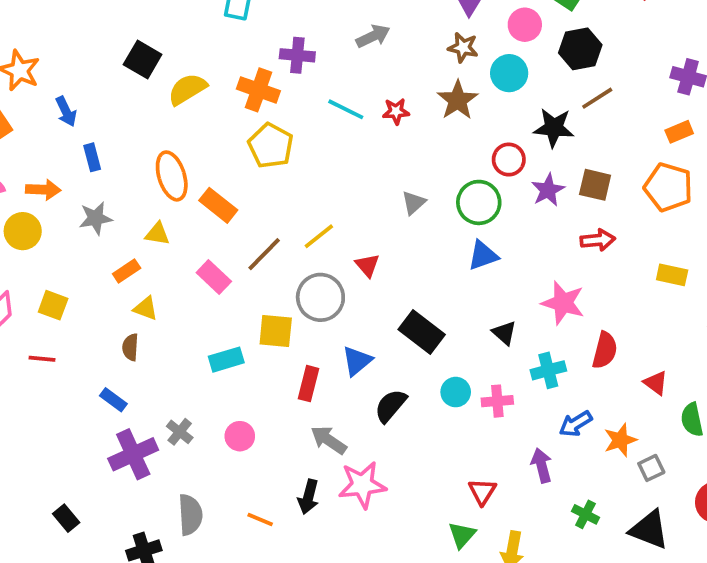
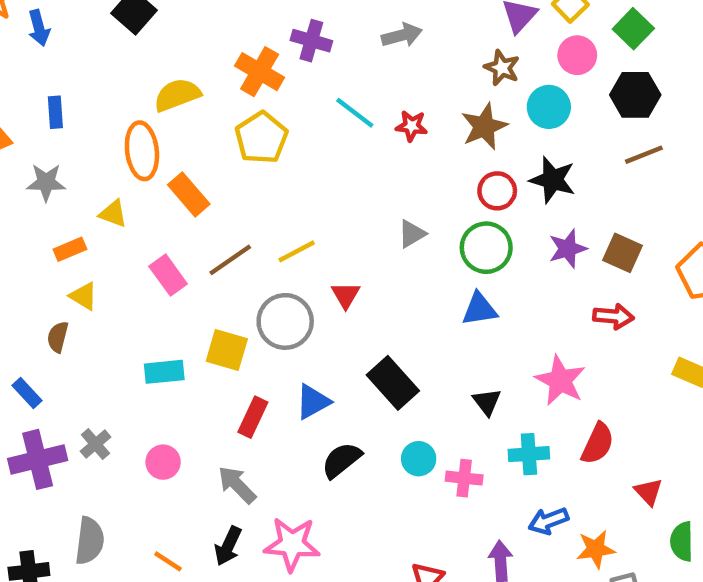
yellow semicircle: (187, 89) -> (177, 95), moved
blue arrow: (66, 111) -> (39, 28), moved
black star: (554, 128) -> (553, 180), moved
red circle: (509, 160) -> (497, 191), moved
gray arrow: (329, 440) -> (237, 485), moved

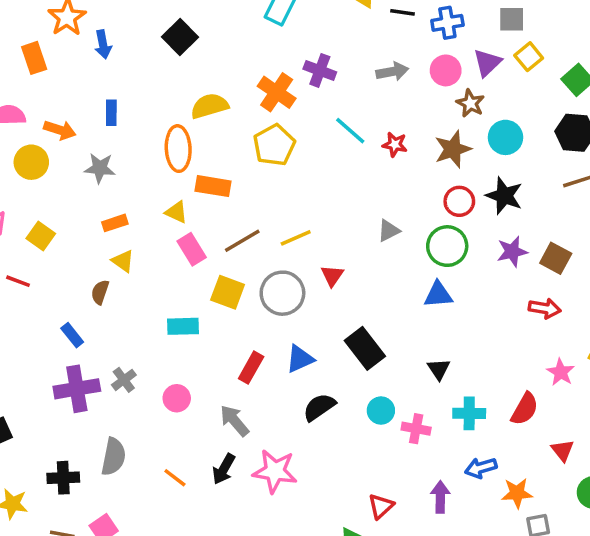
pink circle: (577, 55) -> (446, 70), moved
orange rectangle: (189, 194) -> (213, 186), turned -44
yellow triangle: (113, 214) -> (176, 212), moved
yellow square: (227, 350) -> (228, 292), moved
pink star: (560, 380) -> (561, 372), moved, size x0.7

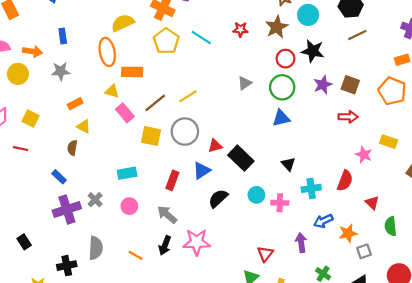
cyan line: (350, 131) -> (201, 38), moved
red triangle: (332, 276) -> (215, 146), moved, turned 48
cyan rectangle: (183, 326) -> (127, 173), moved

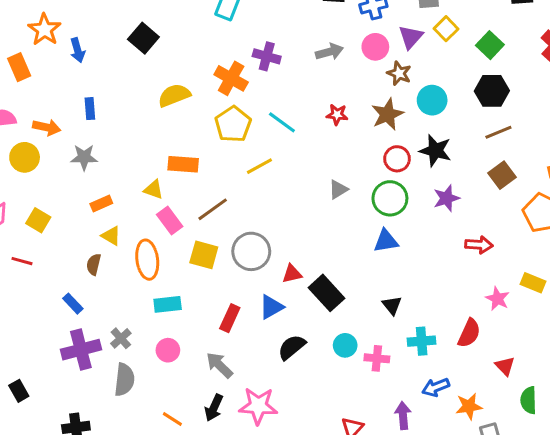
orange ellipse: (107, 52) -> (147, 260), moved
brown square: (350, 85) -> (502, 175), moved, turned 30
yellow line: (188, 96) -> (259, 166), moved
gray semicircle: (96, 248) -> (124, 380), moved

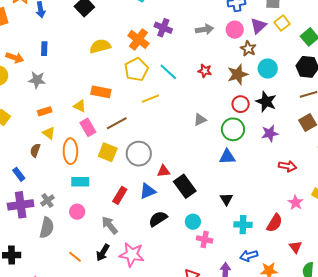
pink cross: (377, 358) -> (205, 239), moved

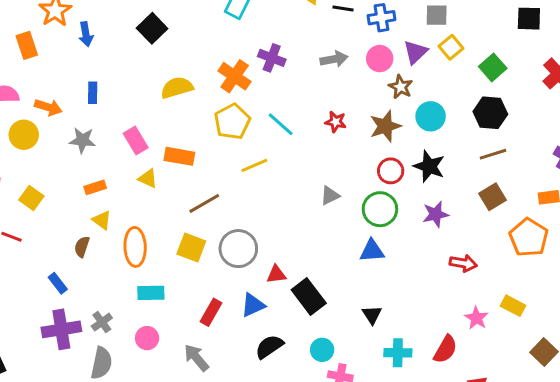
pink rectangle: (88, 127) -> (136, 140), moved

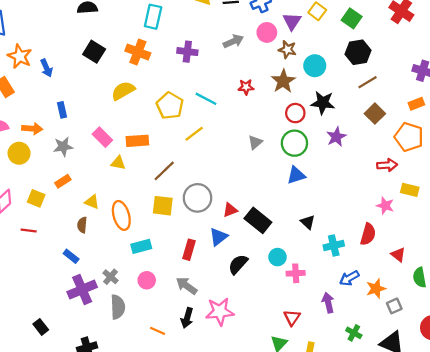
orange cross: (235, 76) -> (138, 52), moved
orange rectangle: (95, 187) -> (63, 181), moved
red arrow: (463, 263) -> (387, 165), moved

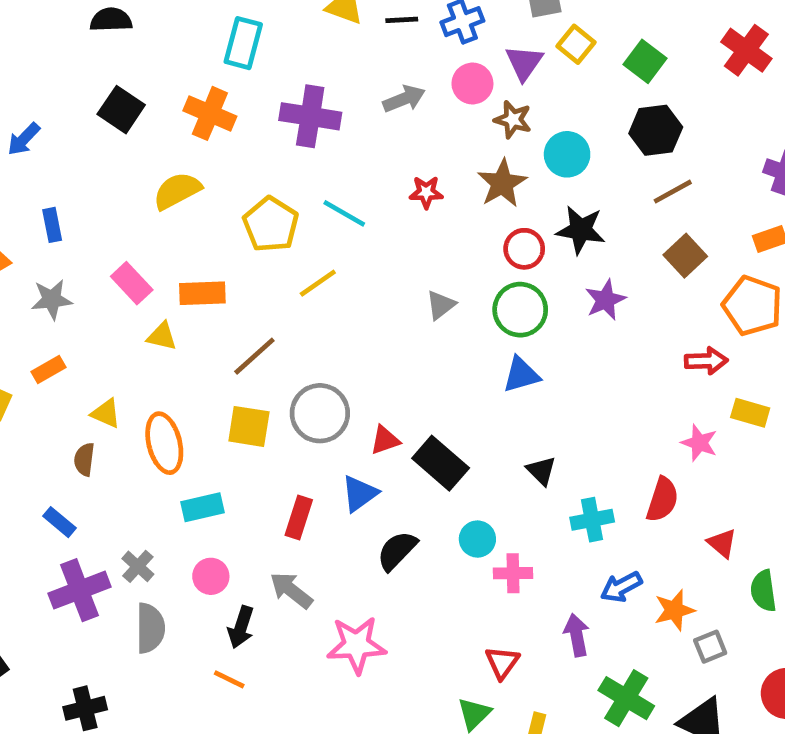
purple cross: (187, 52) -> (310, 116), size x1.4
blue arrow: (46, 68) -> (24, 139), turned 66
black arrow: (187, 318) -> (241, 627), moved
green cross: (354, 333) -> (626, 698), size x1.6

